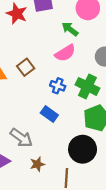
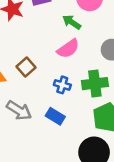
green cross: (87, 86) -> (95, 84), turned -30
gray arrow: (21, 138) -> (19, 110), moved

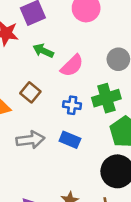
green arrow: (72, 22) -> (43, 51), moved
gray arrow: (19, 110) -> (30, 140), turned -30

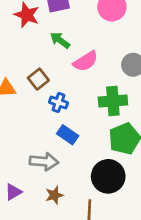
blue cross: (72, 105) -> (58, 103), moved
gray arrow: (30, 140) -> (44, 162), moved

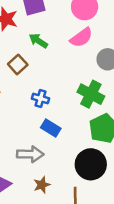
pink semicircle: (86, 61) -> (81, 38), moved
brown square: (38, 79) -> (18, 64), moved
green cross: (113, 101) -> (91, 94), turned 35

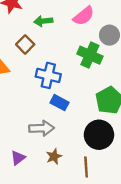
green arrow: (38, 41) -> (43, 21), turned -36
green cross: (91, 94) -> (90, 55), moved
blue cross: (40, 99) -> (48, 75), size x1.5

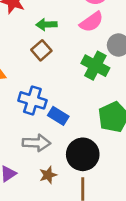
brown square: (25, 44) -> (41, 50), moved
blue cross: (48, 75) -> (32, 100), moved
black circle: (99, 135) -> (83, 154), moved

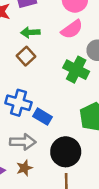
brown star: (48, 175) -> (24, 168), moved

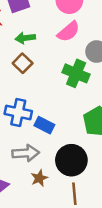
brown star: (24, 168) -> (39, 178), moved

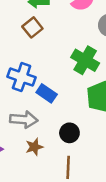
green cross: (76, 73) -> (85, 60), moved
black circle: (71, 160) -> (69, 133), size x0.6

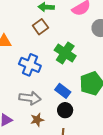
green cross: (85, 60) -> (65, 53), moved
blue rectangle: (47, 93) -> (63, 91), moved

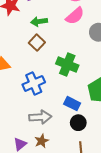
blue cross: (30, 65) -> (34, 83), turned -35
brown star: (37, 120) -> (42, 141), moved

